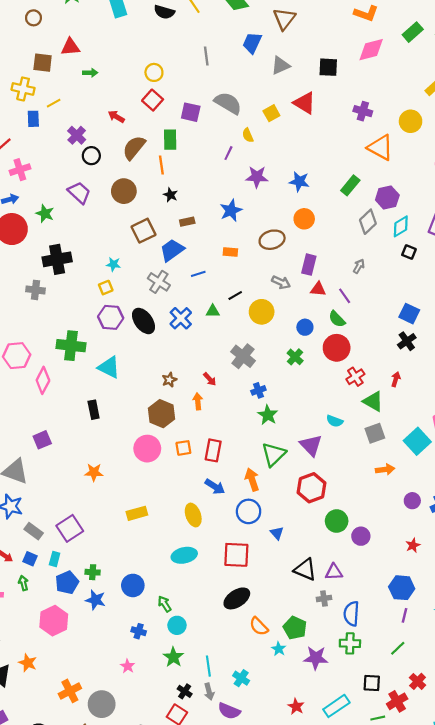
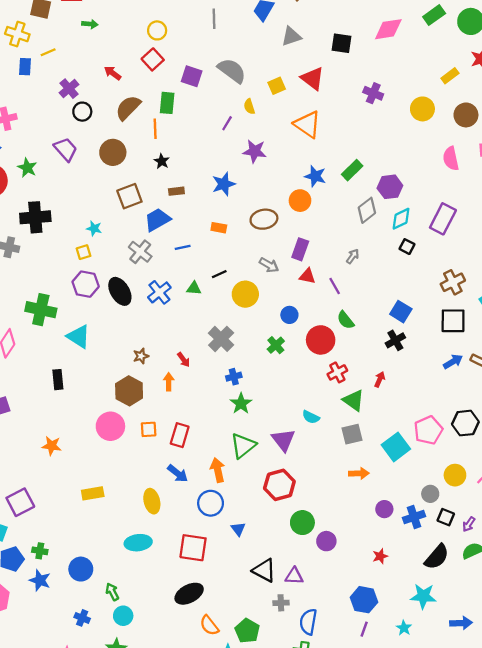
orange triangle: (380, 147) -> (307, 124), moved
blue star: (299, 182) -> (315, 176), moved
green semicircle: (337, 319) -> (346, 320), moved

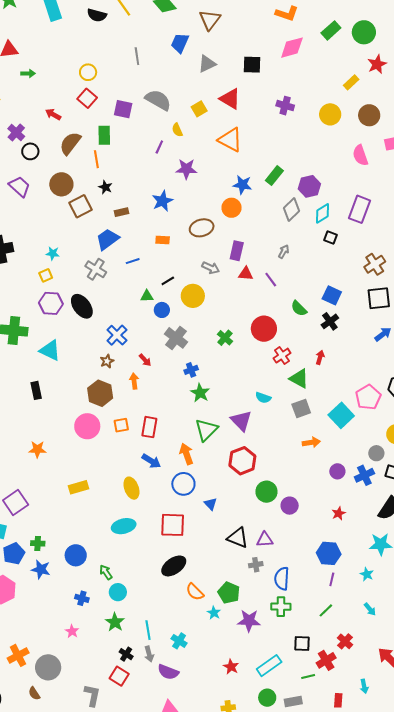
brown square: (129, 196) -> (80, 206), moved
blue cross: (159, 292) -> (117, 335), moved
blue circle: (289, 315) -> (162, 310), moved
green semicircle: (346, 320) -> (299, 309), moved

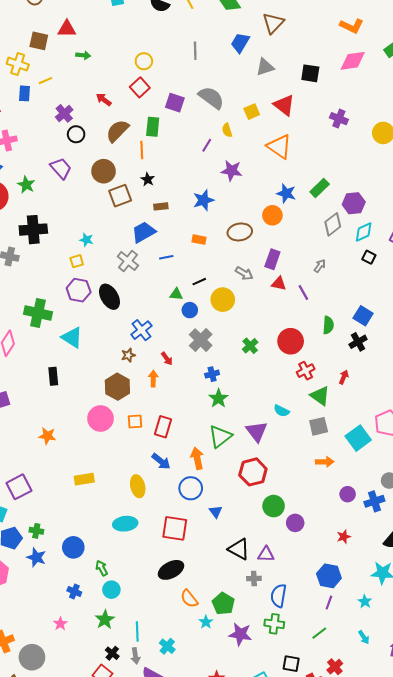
green semicircle: (299, 309) -> (328, 325), turned -138

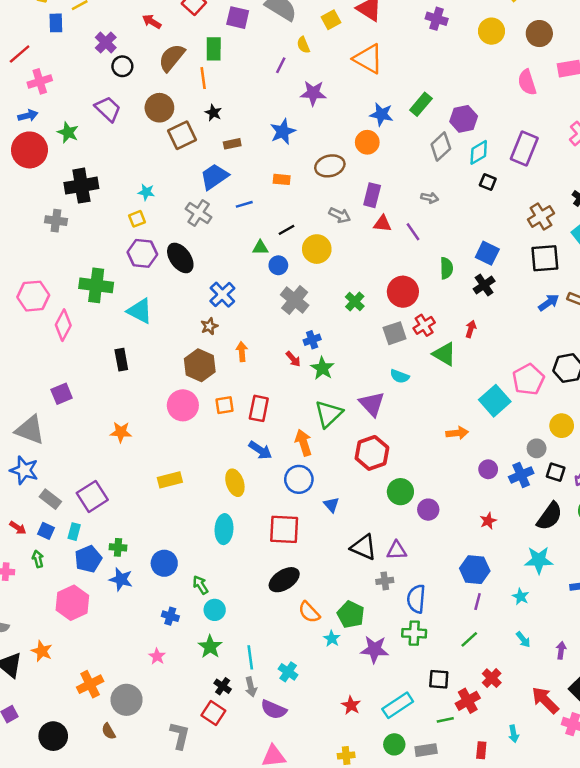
gray arrow: (320, 266) -> (430, 198), turned 72
red arrow: (167, 359) -> (293, 359), moved
gray square: (319, 426) -> (395, 333), moved
cyan ellipse: (125, 524) -> (224, 529), turned -75

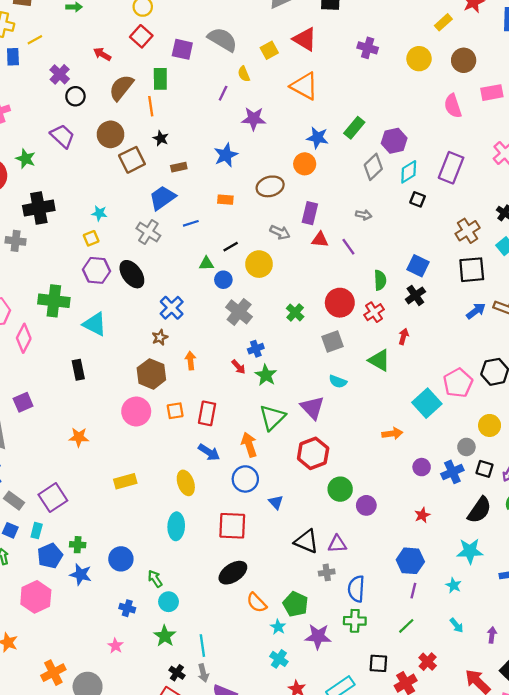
red cross: (424, 325) -> (374, 312), moved
cyan cross: (288, 672) -> (279, 659), moved

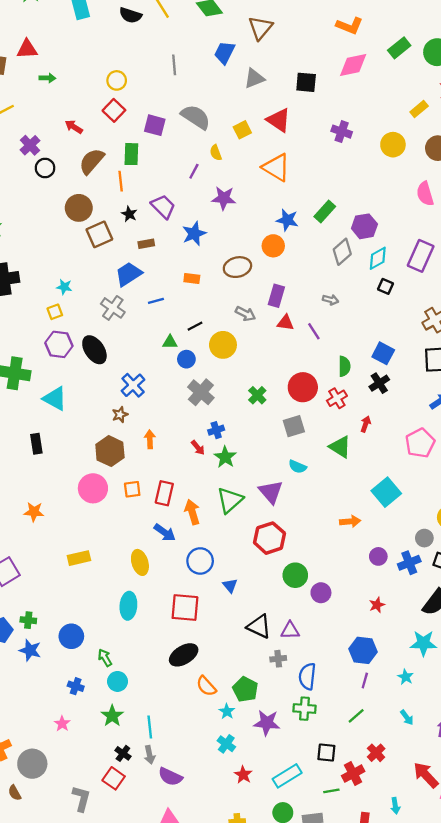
purple trapezoid: (62, 136) -> (163, 207), moved
pink pentagon: (458, 383) -> (420, 443), moved
orange arrow: (249, 445) -> (192, 512), moved

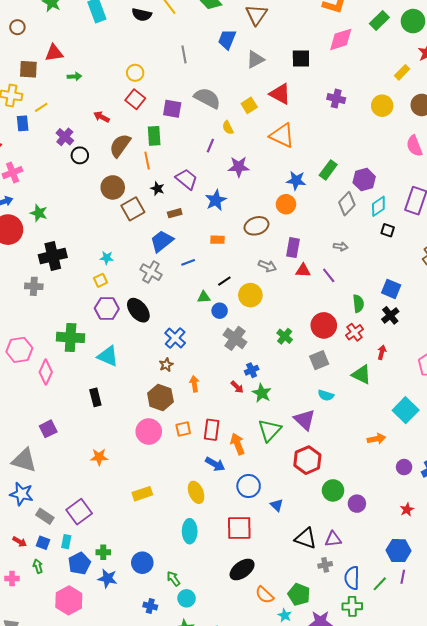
green line: (356, 716) -> (380, 584), moved

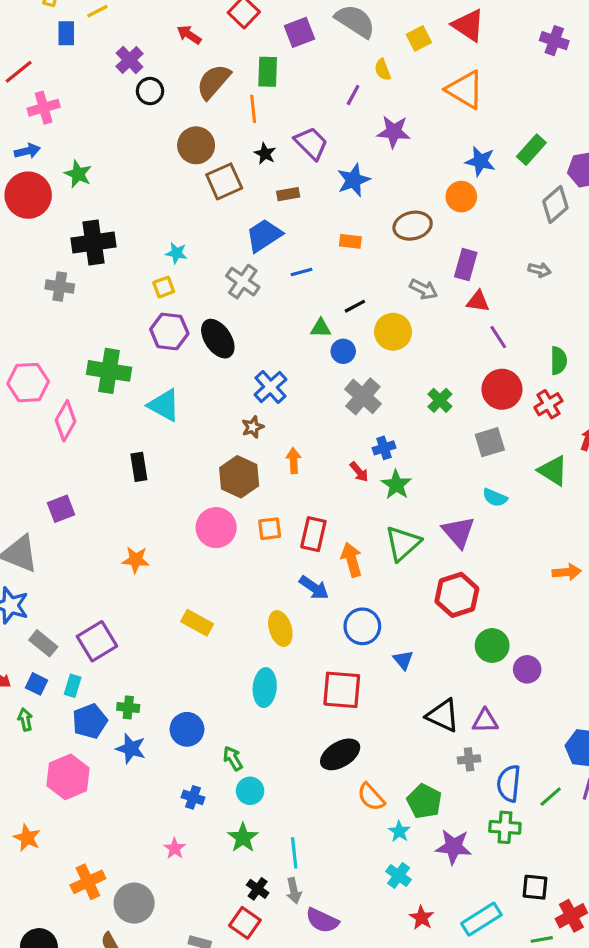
purple square: (172, 109) -> (299, 32), turned -36
purple line: (329, 275) -> (498, 337), moved
yellow rectangle: (142, 494) -> (197, 623), turned 42

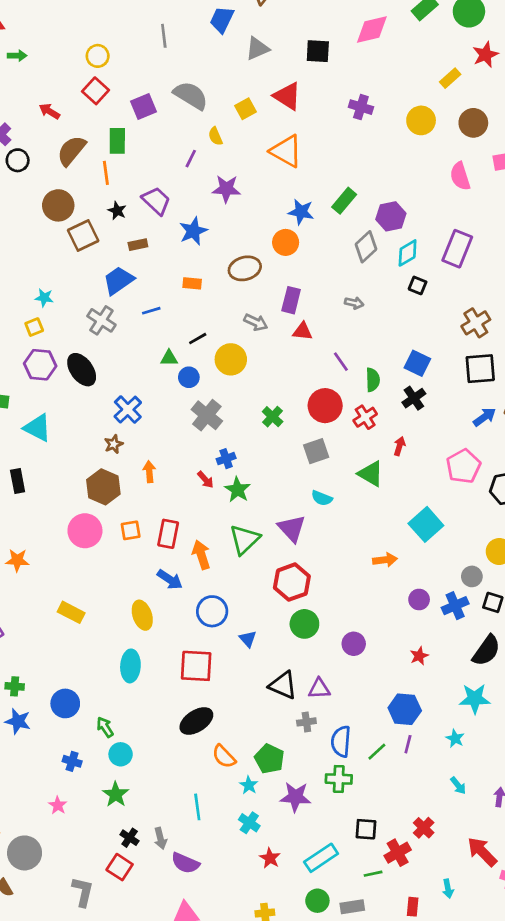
purple line: (498, 337) -> (341, 362), moved
green circle: (492, 646) -> (304, 624), moved
cyan line: (294, 853) -> (197, 807), moved

